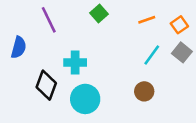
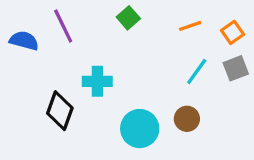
blue semicircle: (19, 47) -> (24, 41), moved, turned -90
gray square: (182, 52) -> (236, 68), turned 30
cyan circle: (85, 99) -> (140, 129), moved

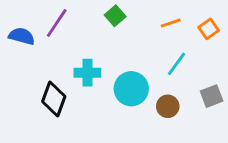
purple line: (63, 26) -> (57, 23), turned 60
gray square: (236, 68) -> (212, 96), moved
cyan circle: (140, 129) -> (131, 89), moved

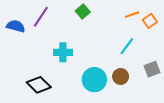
orange line: (171, 23) -> (132, 15), moved
cyan circle: (131, 89) -> (94, 80), moved
black diamond: (54, 99) -> (39, 85), moved, turned -65

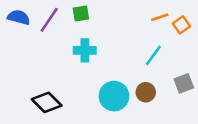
green square: (83, 11) -> (81, 13), moved, turned 32
blue semicircle: (16, 26) -> (19, 17), moved
cyan cross: (63, 52) -> (85, 50), moved

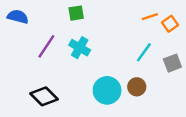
purple line: (49, 20) -> (46, 46), moved
cyan cross: (85, 50) -> (80, 48), turned 30
gray square: (184, 83) -> (172, 63), moved

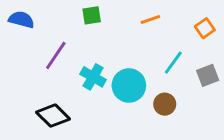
orange line: (150, 17) -> (150, 20), moved
cyan cross: (80, 48) -> (93, 77), moved
cyan circle: (107, 90) -> (129, 85), moved

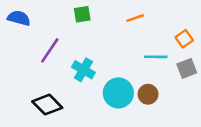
orange square: (205, 28) -> (184, 39), moved
cyan line: (173, 63) -> (156, 57), turned 55
cyan circle: (129, 85) -> (118, 93), moved

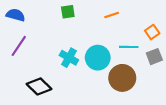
purple line: (50, 50) -> (19, 46), moved
cyan circle: (118, 93) -> (98, 58), moved
brown circle: (148, 94) -> (122, 78), size x1.6

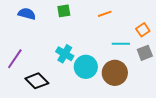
blue semicircle: (16, 15) -> (27, 14), moved
purple line: (19, 46) -> (15, 59), moved
cyan circle: (98, 58) -> (86, 67), moved

